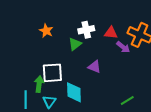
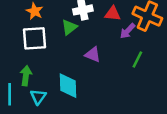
purple arrow: (123, 47) -> (127, 31), turned 96
white square: (52, 73) -> (35, 38), moved
green line: (127, 101) -> (137, 60), moved, turned -32

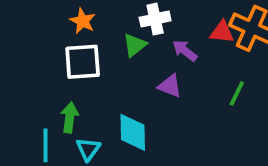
red triangle: (113, 14) -> (222, 32), moved
purple arrow: (127, 31) -> (185, 51), moved, turned 84

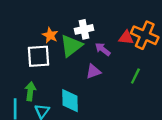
orange star: (83, 21) -> (50, 35), moved
green triangle: (135, 45) -> (71, 46), size x1.5
purple triangle: (170, 86) -> (93, 71), turned -42

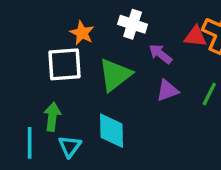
white cross: (84, 29) -> (133, 24), turned 30
green triangle: (71, 46) -> (115, 75), moved
purple triangle: (93, 71) -> (167, 91), moved

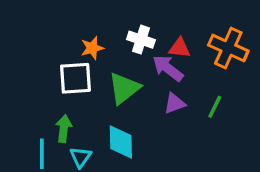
orange star: (82, 33) -> (92, 48), turned 30
red triangle: (195, 36) -> (180, 48), moved
purple arrow: (160, 54) -> (168, 68), size x1.4

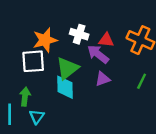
orange star: (92, 48) -> (45, 40), size x1.5
green line: (215, 107) -> (142, 81), moved
cyan diamond: (121, 142) -> (65, 87), moved

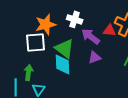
red triangle: (106, 40) -> (110, 30), moved
green triangle: (67, 68) -> (65, 48), turned -45

